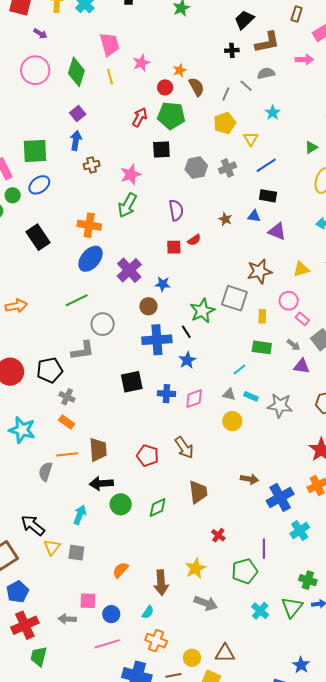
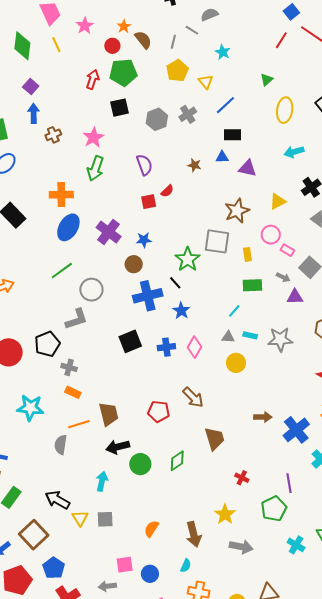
pink diamond: (194, 399) -> (194, 347), turned -30

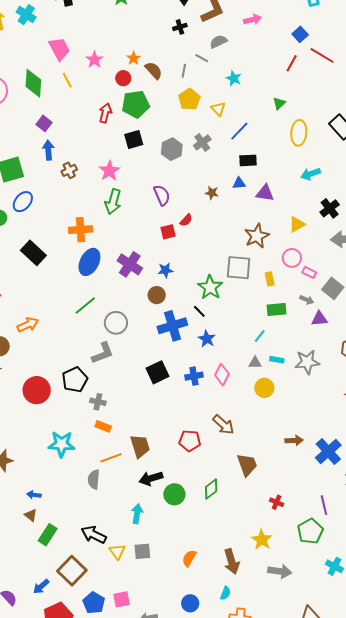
pink square: (125, 565) -> (122, 599), moved

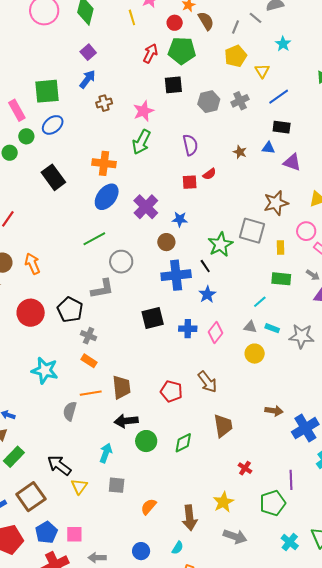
yellow line: (67, 80) -> (132, 17), moved
blue arrow: (48, 150) -> (87, 79), turned 30
orange arrow: (28, 325) -> (33, 264), moved, turned -100
black pentagon: (75, 380) -> (70, 310), turned -30
gray square: (142, 551) -> (117, 485), moved

